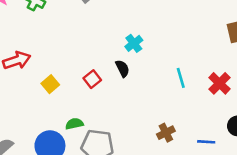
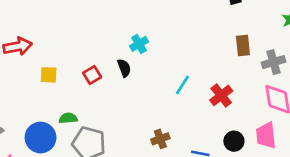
cyan line: (181, 78) -> (182, 85), turned 42
yellow square: (50, 84) -> (49, 75), turned 36

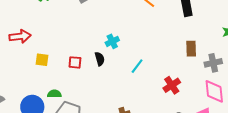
red square: (92, 75) -> (75, 62), turned 32
cyan line: (182, 85) -> (137, 66), moved

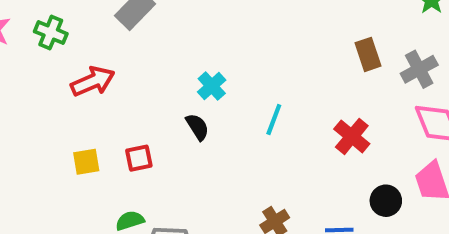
red arrow: (20, 36) -> (93, 81), moved
red square: (75, 62) -> (139, 158), moved

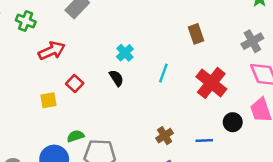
brown rectangle: (368, 54) -> (196, 34), moved
red cross: (352, 136) -> (211, 83), size x1.4
red square: (139, 158) -> (75, 83), moved, turned -35

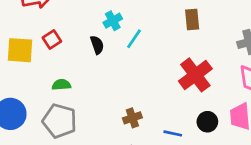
cyan line: (163, 73) -> (134, 39), moved
yellow square: (48, 100) -> (20, 50), size x1.5
green semicircle: (75, 136) -> (61, 85), moved

